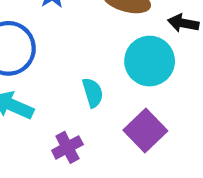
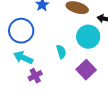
purple cross: (67, 147) -> (35, 76), moved

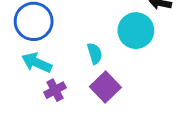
purple square: (86, 70) -> (105, 87), moved

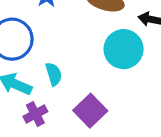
cyan semicircle: (95, 53) -> (54, 74), moved

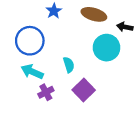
cyan semicircle: (54, 74) -> (69, 65), moved

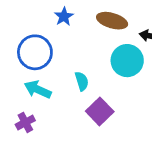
purple cross: (46, 92) -> (25, 122), moved

